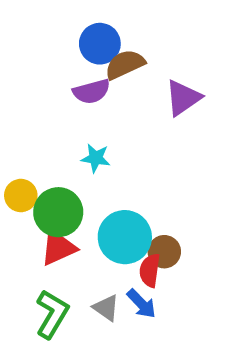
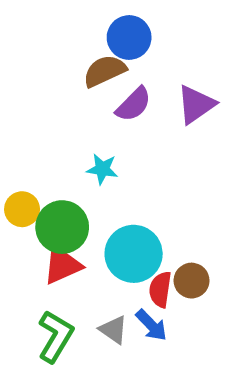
blue circle: (100, 44) -> (129, 37), moved
brown semicircle: (125, 64) -> (105, 71), moved
purple semicircle: (92, 92) -> (134, 104), moved, turned -30
brown circle: (164, 252) -> (192, 281), moved

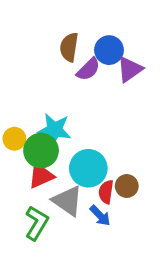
blue circle: (129, 37) -> (109, 50), moved
brown semicircle: (105, 71) -> (69, 47), turned -56
cyan star: (102, 169) -> (54, 130), moved, size x1.6
gray triangle: (113, 330) -> (68, 201), moved, size x1.6

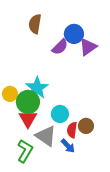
brown semicircle: (69, 47) -> (35, 24), moved
cyan star: (54, 130) -> (37, 88), turned 30
cyan circle: (88, 168) -> (60, 114), size x0.7
red triangle: (41, 176) -> (28, 119), turned -36

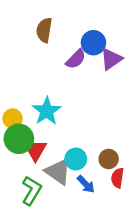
green circle: (28, 102) -> (19, 139), moved
cyan circle: (60, 114) -> (76, 159), moved
red semicircle: (72, 130) -> (117, 178), moved

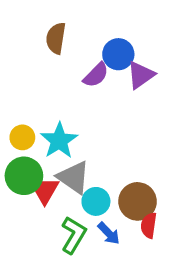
yellow circle: (13, 119) -> (22, 137), moved
brown circle: (109, 159) -> (138, 201), size x1.5
gray triangle: (58, 172) -> (74, 177), moved
green L-shape: (32, 191) -> (74, 235), moved

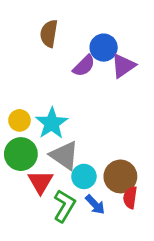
red triangle: (45, 190) -> (40, 182), moved

